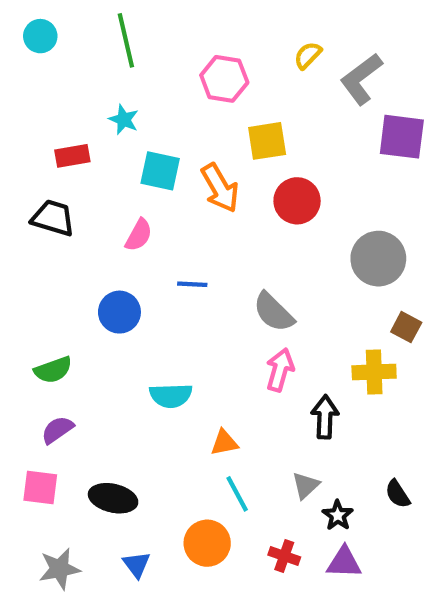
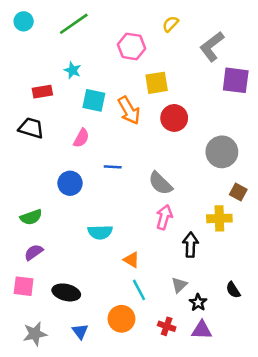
green line: (126, 40) -> (74, 24), turned 68
yellow semicircle: (308, 55) -> (170, 24), moved
orange triangle: (224, 443) -> (132, 260), turned 42

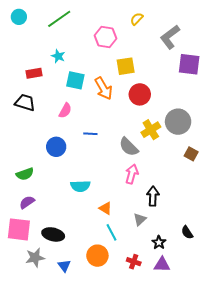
yellow cross: (219, 218) -> (151, 130), moved, turned -30
gray triangle: (179, 285) -> (140, 219), moved
pink square: (24, 286) -> (19, 229), size x1.4
gray star: (35, 334) -> (35, 258), moved

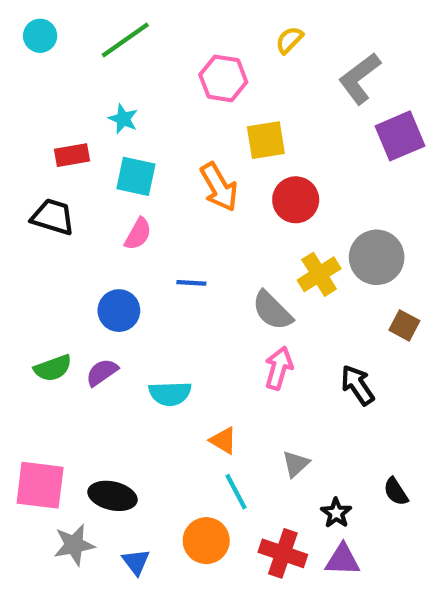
purple square: (189, 64) -> (400, 136), turned -30
cyan square: (75, 80) -> (136, 176), moved
black arrow: (153, 196) -> (357, 385), moved, turned -36
purple semicircle: (27, 202) -> (102, 372), moved
red cross: (134, 262) -> (283, 553), size x1.5

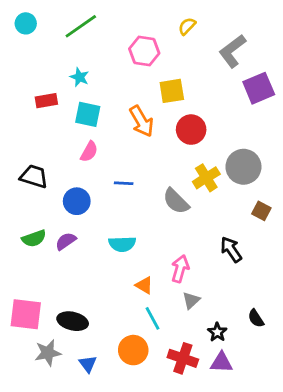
black trapezoid: (53, 217) -> (34, 176), moved
pink arrow: (279, 368) -> (180, 269), moved
cyan semicircle: (170, 394) -> (122, 244), moved

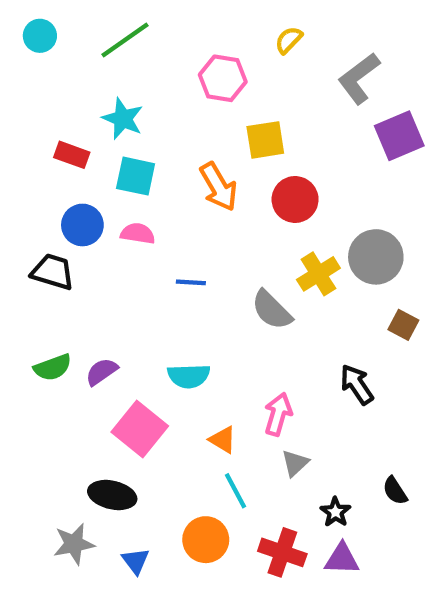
cyan star: (79, 77) -> (123, 119), size x1.4
red rectangle: (46, 101) -> (72, 155), turned 30
pink semicircle: (89, 152) -> (138, 233), turned -110
blue circle: (77, 201) -> (82, 225), moved
pink square: (26, 314) -> (140, 429), moved, turned 32

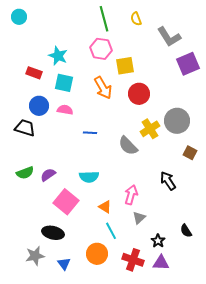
green line: (125, 40) -> (104, 19), moved, turned -70
yellow semicircle: (289, 40) -> (136, 19), turned -64
pink hexagon: (223, 78) -> (101, 49), moved
gray L-shape: (359, 78) -> (169, 37), turned -85

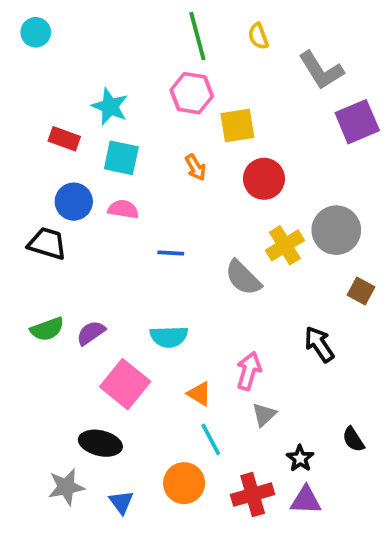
orange arrow: (103, 88) -> (196, 167), size x0.6
red cross: (133, 260) -> (253, 495), turned -35

